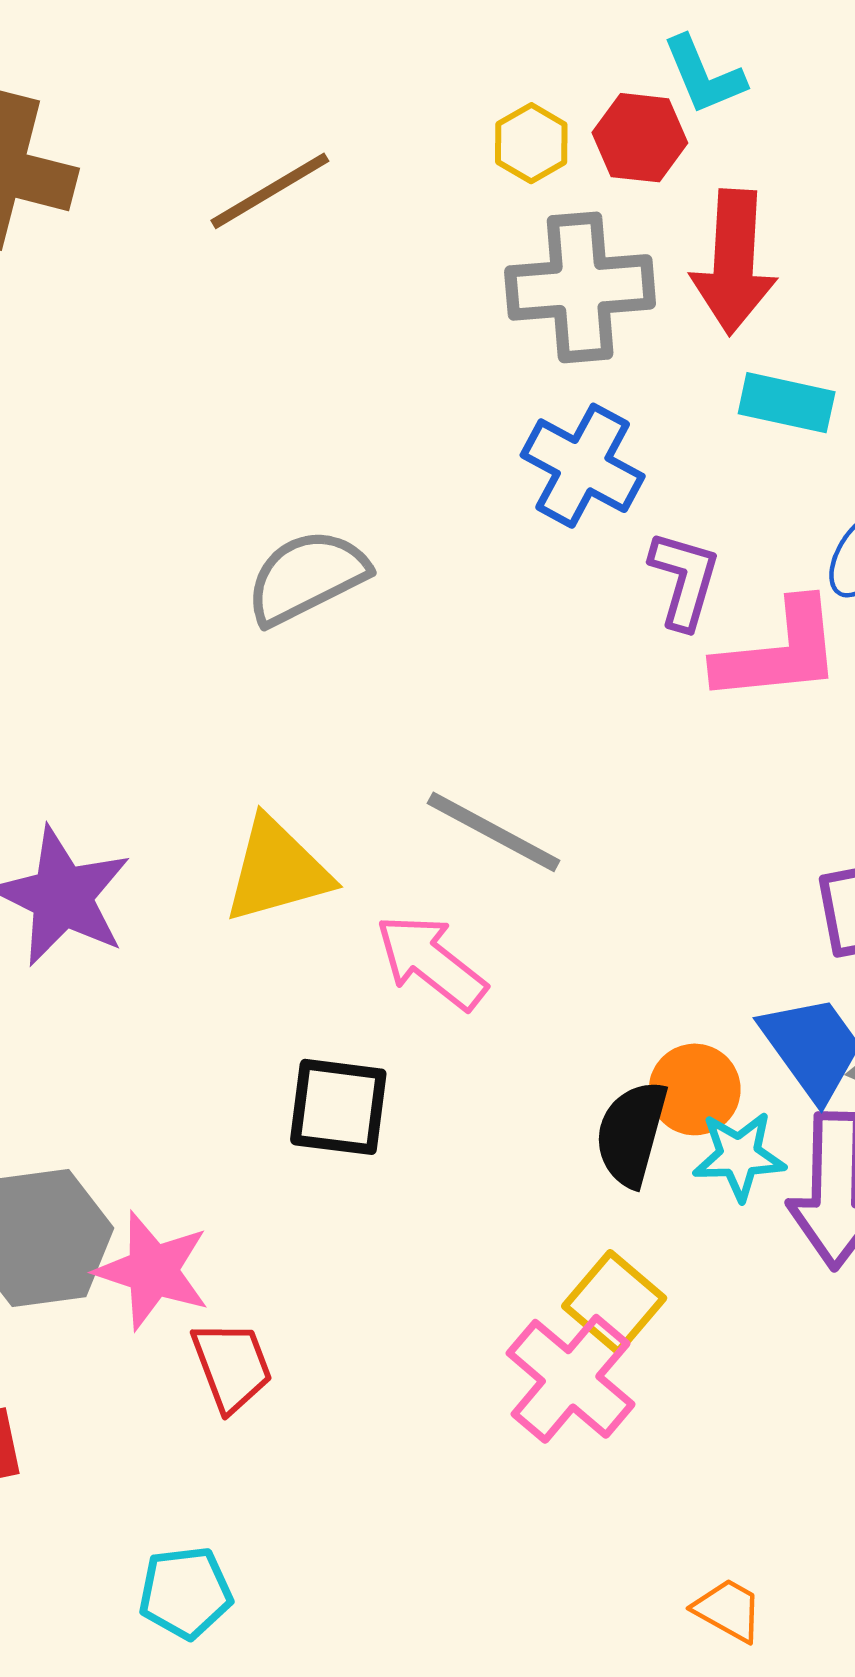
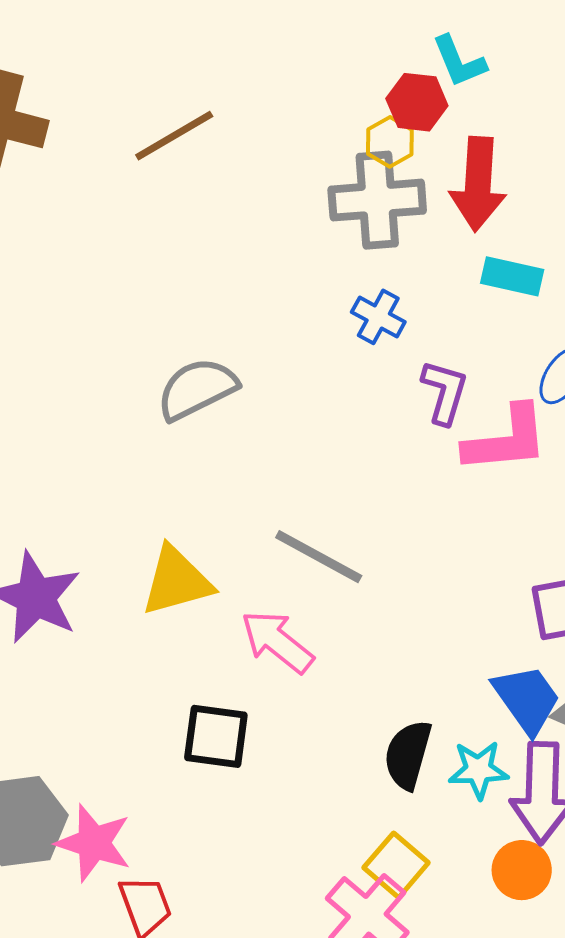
yellow hexagon: (531, 143) -> (390, 142), moved
blue cross: (583, 466) -> (378, 317), size x0.7
orange circle: (695, 1089) -> (522, 870), moved

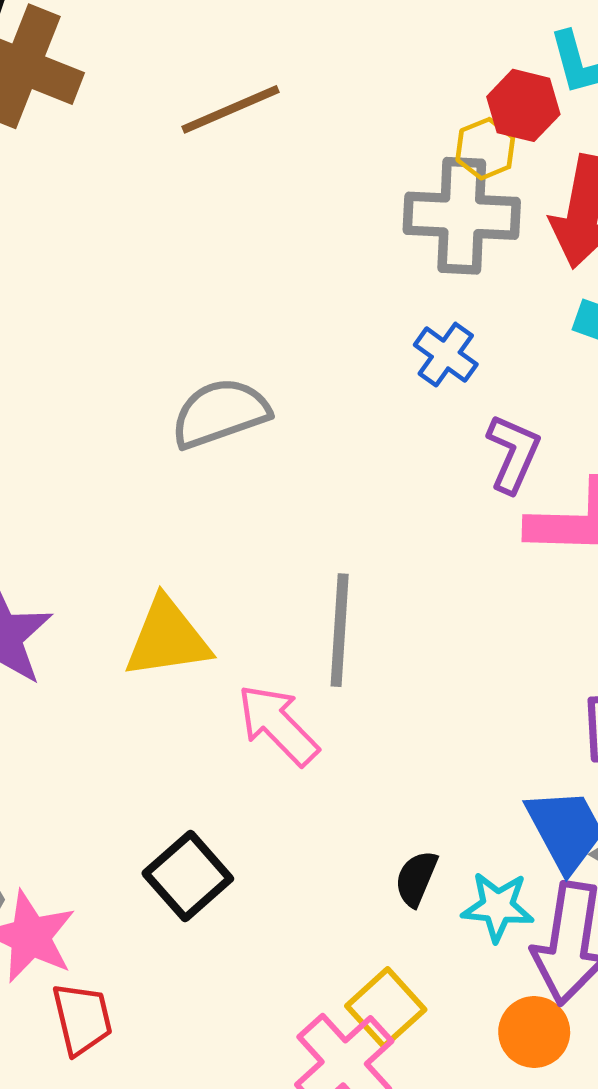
gray line: (319, 557) -> (340, 630), turned 58
black square: (216, 736) -> (188, 876), moved, turned 34
black semicircle: (408, 755) -> (416, 878), size x0.7

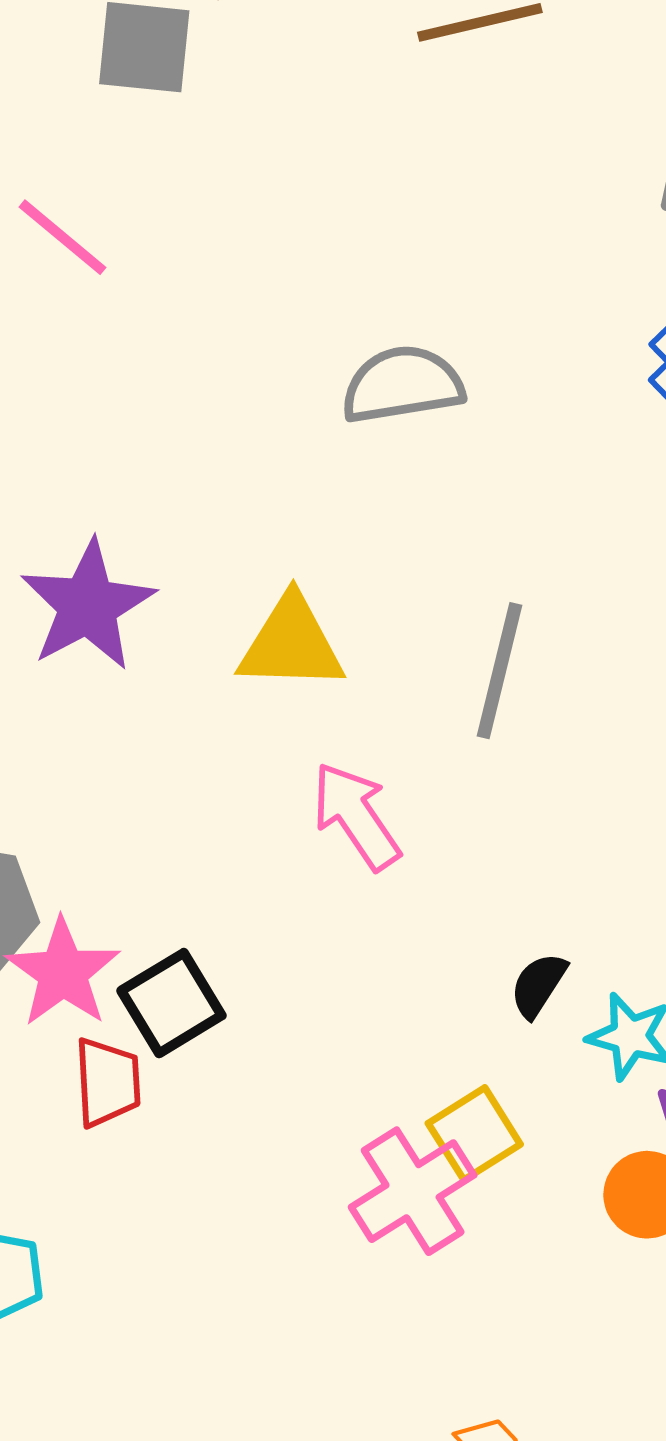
pink arrow: (278, 725) -> (356, 816), moved
black square: (188, 876) -> (171, 1003), moved

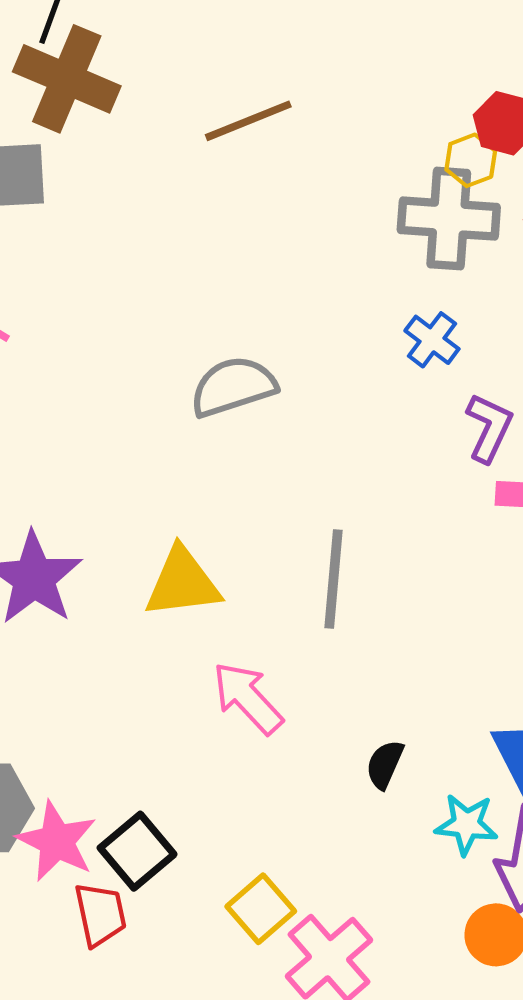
black semicircle: (538, 985) -> (385, 764), moved
yellow square: (474, 1134) -> (261, 909), moved

